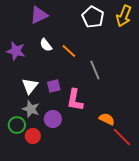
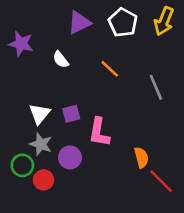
purple triangle: (39, 15) -> (79, 22), moved
purple star: (16, 51) -> (21, 44), moved
orange line: (69, 51) -> (110, 69), moved
gray line: (95, 70) -> (156, 87), moved
orange semicircle: (107, 119) -> (141, 157), turned 49

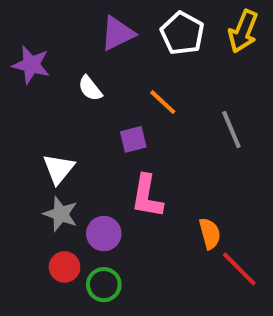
purple square: (71, 114) -> (133, 139), moved
green circle: (22, 165) -> (104, 285), moved

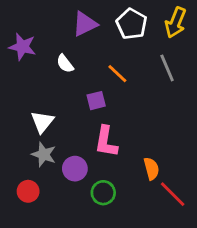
gray line: (231, 130) -> (167, 68), moved
red circle: (65, 267) -> (28, 191), moved
green circle: (104, 285) -> (103, 193), moved

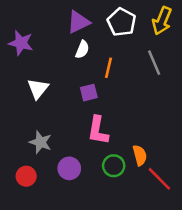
white semicircle: (65, 64) -> (82, 49), moved, turned -120
orange line: (117, 74) -> (108, 68), turned 60
white triangle: (42, 122) -> (38, 89), moved
purple circle: (75, 169) -> (69, 168), moved
green circle: (103, 193) -> (114, 166), moved

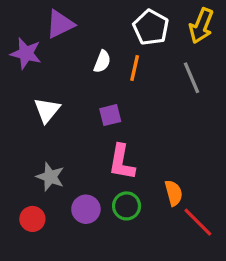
purple triangle: (78, 22) -> (60, 24), moved
orange line: (108, 68) -> (135, 68), moved
green circle: (114, 166) -> (127, 206), moved

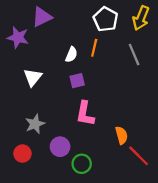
white semicircle: (102, 62) -> (71, 55), moved
gray star: (50, 177) -> (35, 124), turned 30
green circle: (127, 206) -> (82, 164), moved

